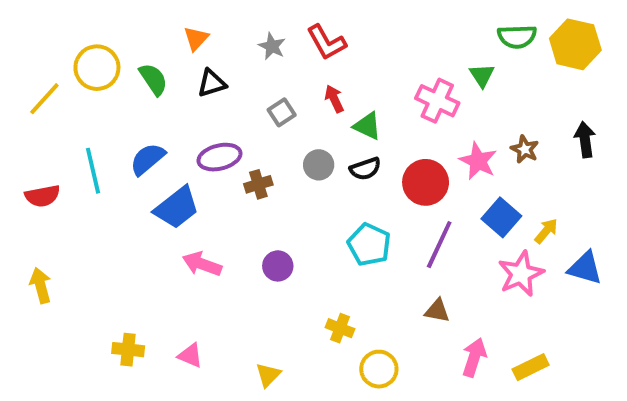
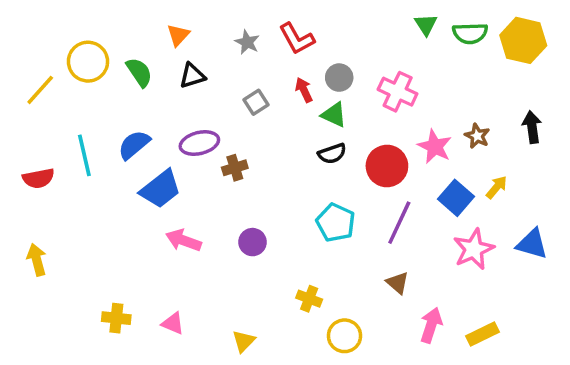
green triangle: (482, 75) -> (426, 24), moved
gray circle: (319, 165) -> (339, 78), moved
yellow arrow: (546, 231) -> (497, 187), moved
brown triangle: (437, 311) -> (398, 283), turned 30

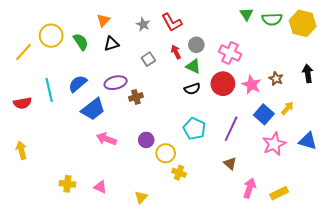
red circle: (387, 166) -> (223, 84), moved
yellow circle: (344, 336) -> (166, 153), moved

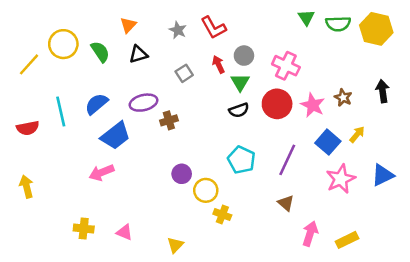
green triangle: (193, 66) -> (240, 82), turned 35
pink arrow: (106, 139) -> (102, 173), moved, turned -42
blue triangle: (308, 141) -> (383, 175), turned -42

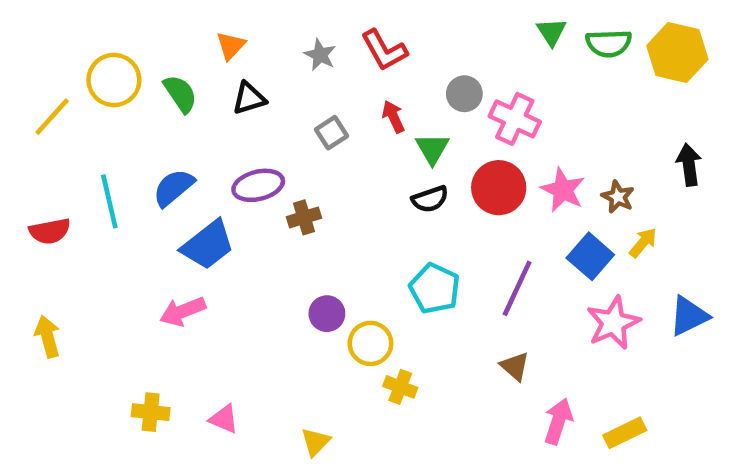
gray circle: (244, 56) -> (464, 94), moved
brown star: (343, 98) -> (618, 197), moved

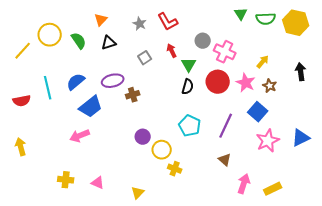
black semicircle: (430, 199) -> (188, 87), turned -56
yellow arrow: (643, 243) -> (263, 62), moved

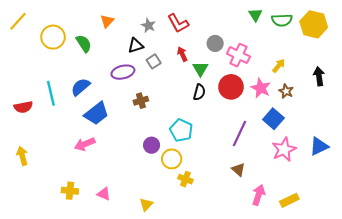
black triangle: (109, 43) -> (136, 46), moved
yellow line: (23, 51) -> (18, 21), moved
purple ellipse: (113, 81) -> (123, 72), moved
cyan pentagon: (190, 126) -> (181, 130), moved

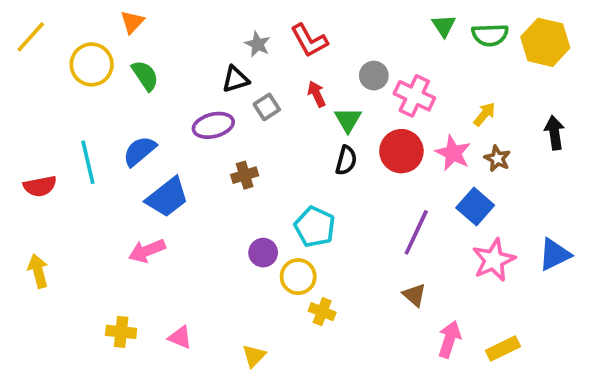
orange triangle: (107, 21) -> (132, 22), moved

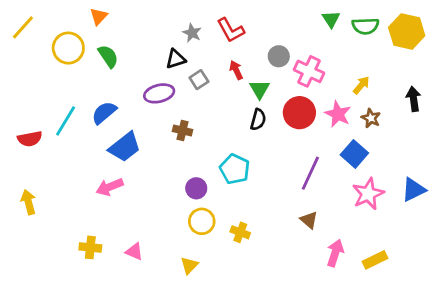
cyan line: (88, 162) -> (66, 121), turned 44
brown cross: (245, 175) -> (182, 131), turned 30
yellow circle: (298, 277) -> (202, 221), moved

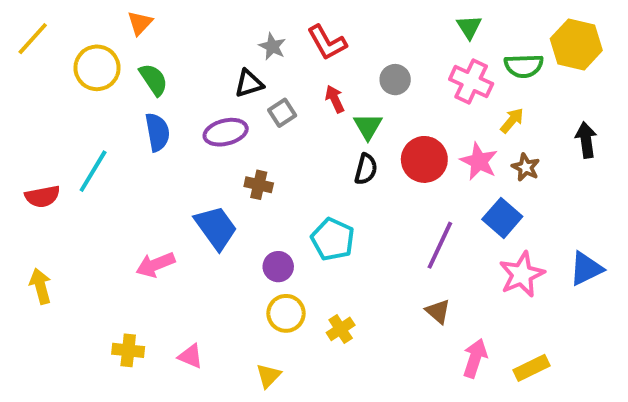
green semicircle: (365, 26) -> (524, 66), moved
pink cross: (309, 71) -> (471, 82), moved
blue semicircle: (104, 113) -> (157, 132), moved, turned 120
blue trapezoid: (125, 147) -> (216, 228), moved, turned -88
yellow cross: (240, 232) -> (341, 329), turned 36

